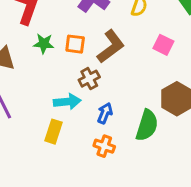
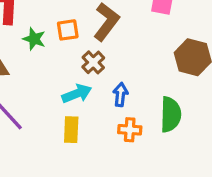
green star: (44, 44) -> (34, 39), turned 30
green semicircle: (147, 125) -> (171, 114), moved

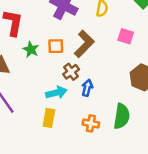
blue arrow: (120, 95) -> (87, 88), moved

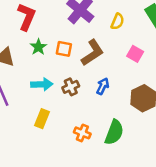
brown cross: (71, 72) -> (71, 87), moved
blue arrow: (87, 88) -> (103, 86), moved
cyan arrow: (56, 93) -> (42, 84), moved

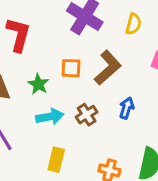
green star: (38, 47) -> (38, 84), moved

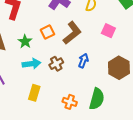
orange square: (71, 68) -> (47, 32), turned -32

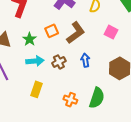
blue arrow: (83, 61) -> (85, 60), turned -32

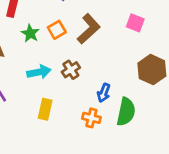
green star: (30, 39) -> (30, 33), moved
blue arrow: (85, 60) -> (104, 93), moved, turned -144

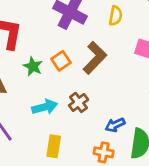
blue arrow: (104, 93) -> (115, 125), turned 48

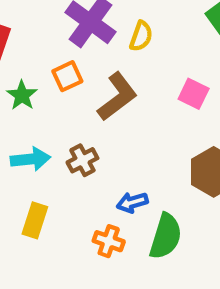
yellow semicircle: (116, 16) -> (141, 36), moved
orange square: (61, 61) -> (67, 76), moved

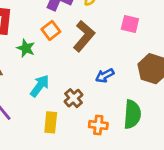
cyan arrow: (30, 159) -> (40, 86), turned -35
brown cross: (82, 160) -> (74, 98), moved
blue arrow: (132, 202) -> (105, 76), moved

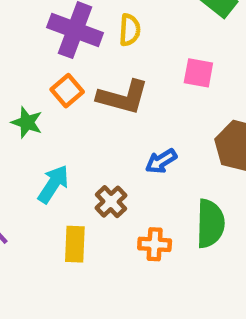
brown L-shape: (84, 36) -> (123, 97), turned 68

